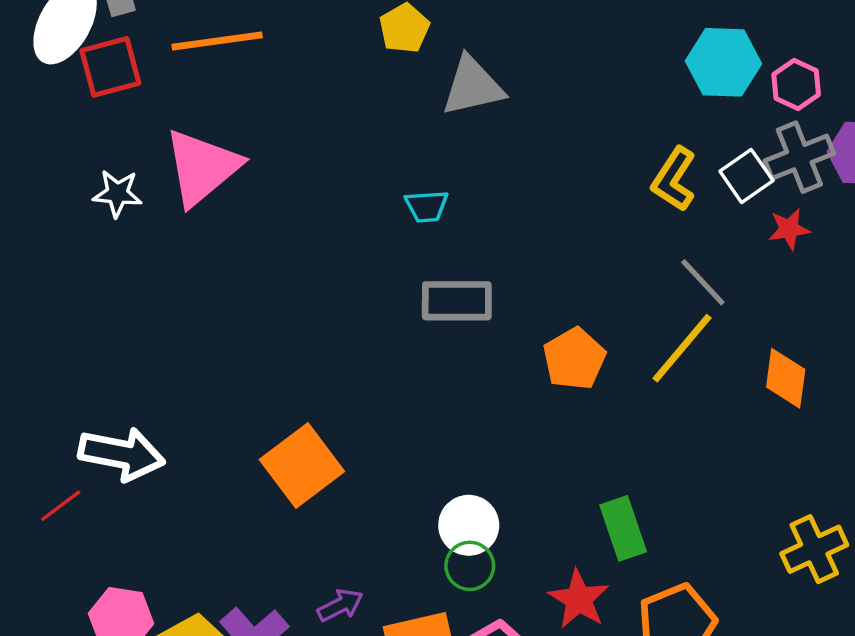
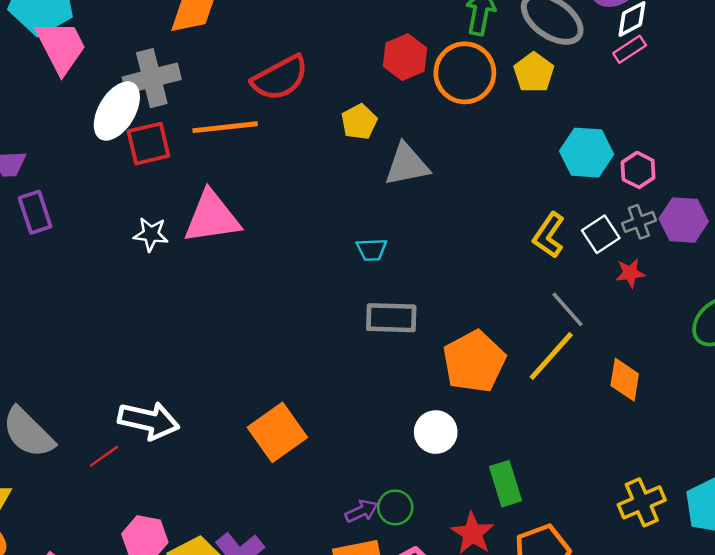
gray cross: (799, 157) -> (639, 222), size x0.7
pink triangle: (202, 167) -> (212, 217), turned 30
orange pentagon: (574, 359) -> (474, 362), size x1.4
white circle: (469, 525) -> (436, 432), moved
purple arrow: (340, 605) -> (362, 511), moved

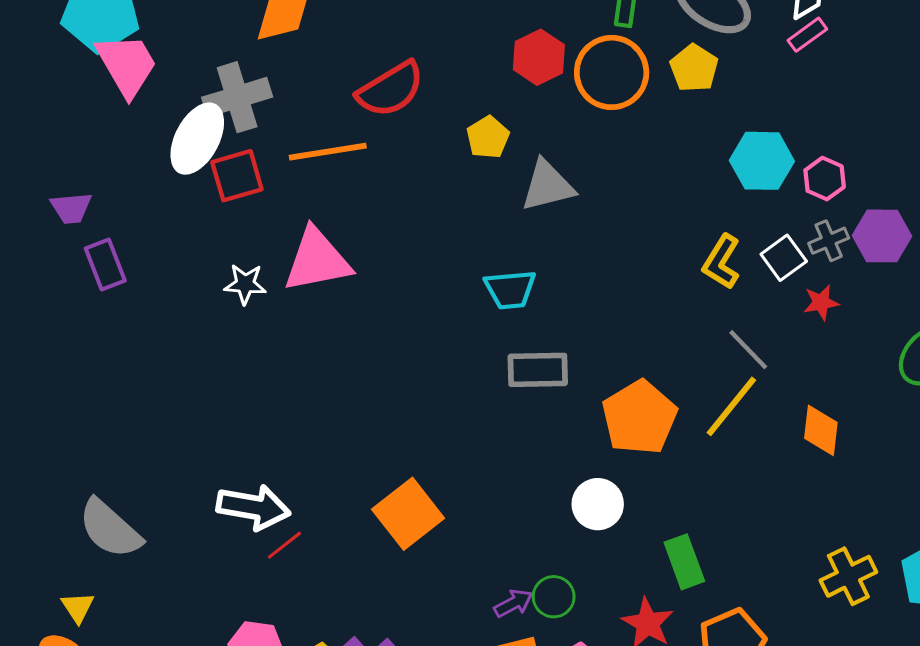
cyan trapezoid: (372, 250) -> (510, 289), size x1.4
red line: (104, 456) -> (284, 545), moved

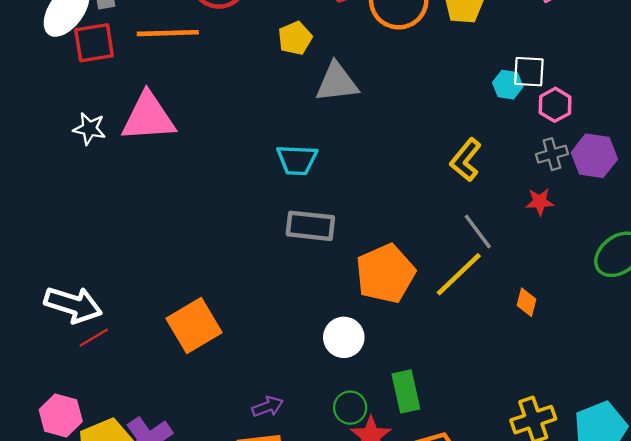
cyan hexagon: (762, 161) -> (508, 85), size x0.6
white square: (784, 258) -> (529, 72), moved, turned 32
orange diamond: (821, 430) -> (526, 302), size x0.7
green circle: (554, 597) -> (350, 408), moved

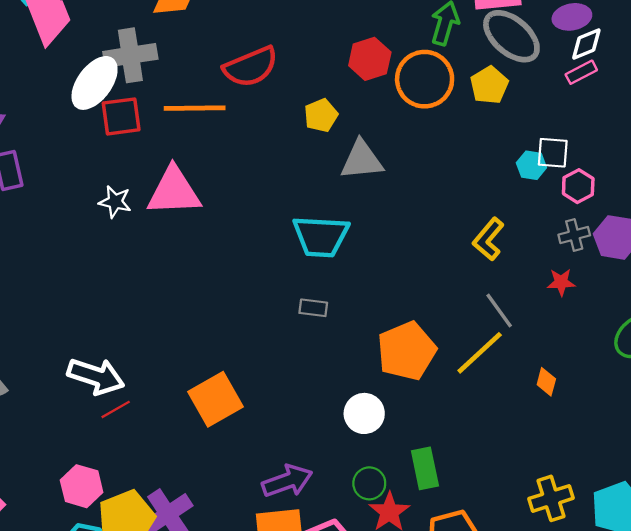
cyan trapezoid: (297, 160) -> (321, 236), size x1.4
gray rectangle: (310, 226) -> (313, 308), moved, size x0.6
purple arrow: (268, 407) -> (287, 481), size x1.6

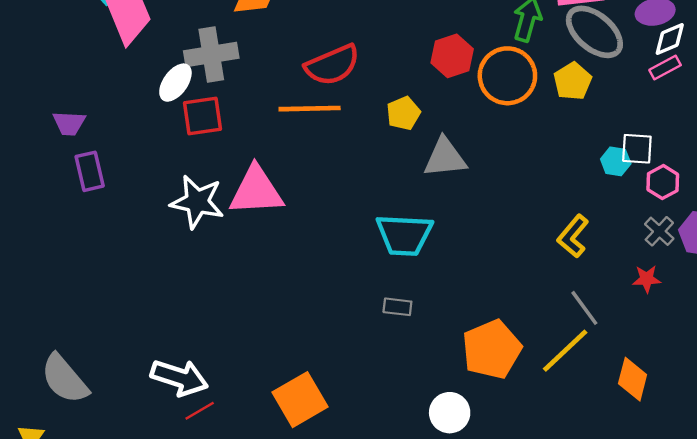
white ellipse: (95, 83) -> (175, 83), size x0.7
orange line: (195, 108) -> (310, 109), moved
white star: (115, 202) -> (197, 202), size x1.6
gray cross: (574, 235) -> (659, 231), turned -32
orange diamond: (546, 382) -> (633, 379), size x1.5

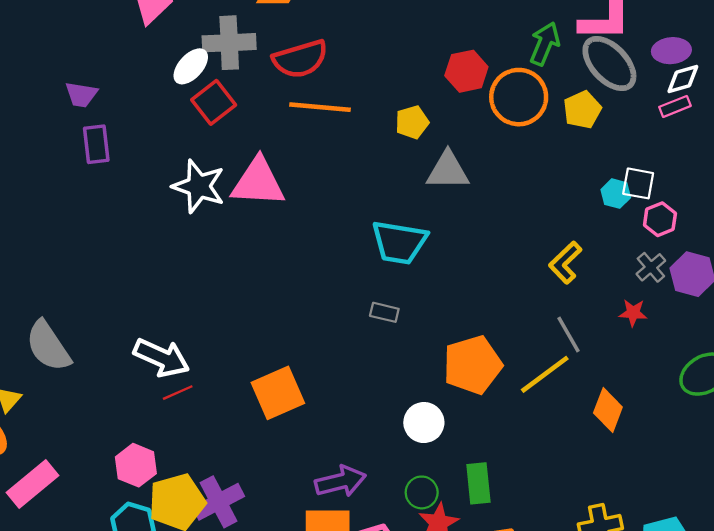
red semicircle: (332, 65) -> (300, 59), moved
red square: (203, 116) -> (214, 102), turned -36

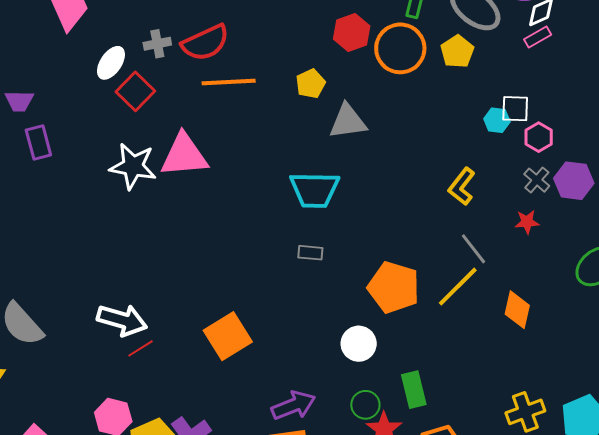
gray cross: (229, 43) -> (157, 44), moved, size x0.6
orange pentagon: (473, 365) -> (394, 287), turned -30

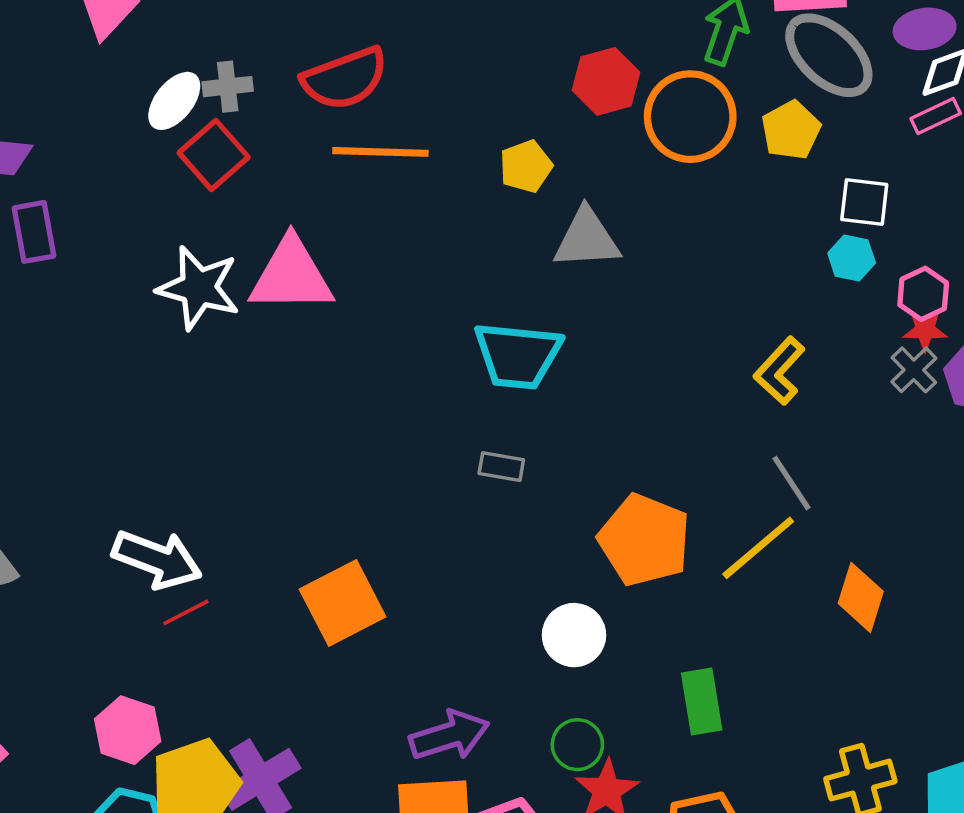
gray cross: (157, 44) -> (228, 87), moved
white square: (515, 109) -> (864, 202), moved
red star: (527, 222) -> (925, 330), moved
green rectangle: (414, 390) -> (702, 702), moved

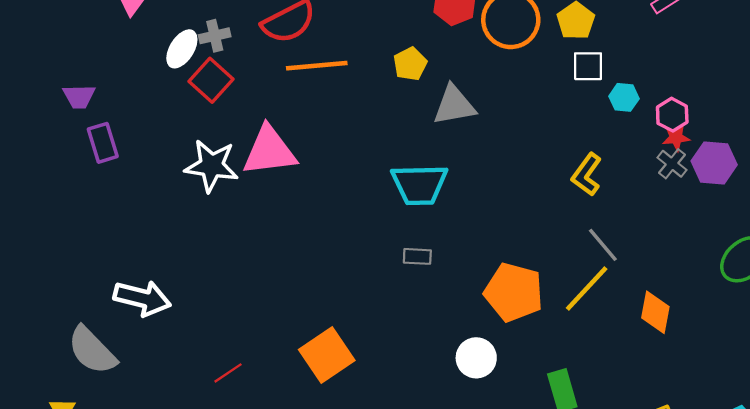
white square: (864, 202) -> (588, 66), moved
white arrow: (157, 559) -> (142, 298), moved

